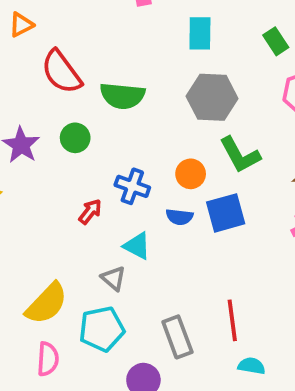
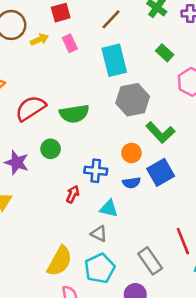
cyan rectangle: (200, 33) -> (114, 60), size x1.4
red semicircle: (61, 72) -> (31, 108), turned 108

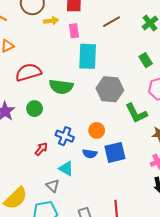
cyan rectangle: (114, 60) -> (88, 56), moved
green L-shape: (160, 132) -> (136, 113), moved

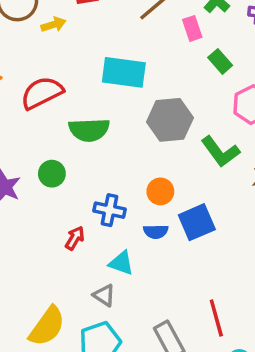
pink rectangle: (74, 31) -> (192, 28), moved
cyan rectangle: (88, 56) -> (124, 72), turned -75
red semicircle: (28, 72) -> (42, 93), moved

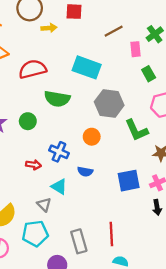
orange circle: (160, 191) -> (92, 137), moved
blue square: (197, 222) -> (129, 181), moved
red arrow: (75, 238) -> (33, 165), turned 56

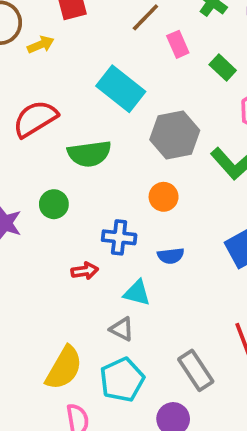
pink rectangle: (136, 49) -> (178, 44), moved
cyan rectangle: (87, 67) -> (121, 89), turned 36

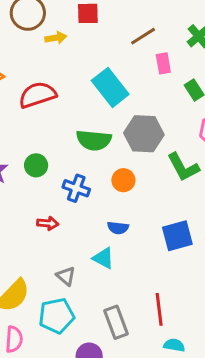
green semicircle: (89, 154) -> (94, 140), moved
blue cross: (119, 237) -> (76, 188), moved
cyan triangle: (137, 293) -> (103, 258), moved

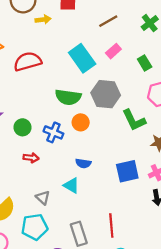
pink rectangle: (163, 63) -> (113, 51), moved, turned 56
green circle: (36, 165) -> (22, 127), moved
orange circle: (123, 180) -> (81, 122), moved

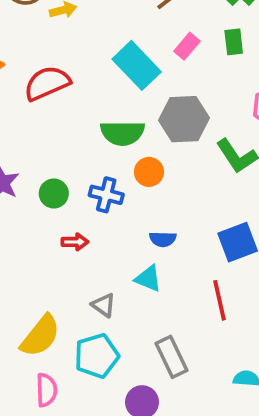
green rectangle: (145, 63) -> (234, 42), moved, turned 32
red line: (111, 226) -> (220, 300), moved

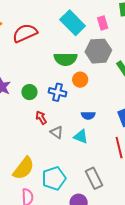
pink rectangle: (187, 46) -> (103, 23), moved, turned -56
red arrow: (75, 242) -> (41, 118), turned -120
gray triangle: (104, 305) -> (57, 132), moved

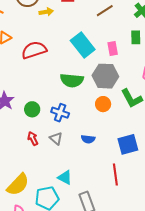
orange circle: (80, 80) -> (103, 104), moved
red arrow: (41, 118) -> (33, 139), moved
gray triangle: (57, 132) -> (56, 138), moved
cyan triangle: (81, 137) -> (65, 177), moved

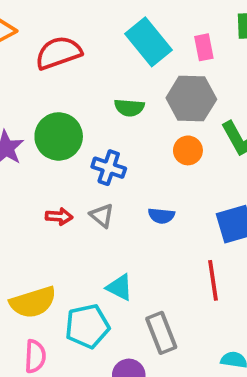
green semicircle: (72, 80) -> (129, 108), size x0.7
green circle: (32, 109) -> (59, 136), moved, size x1.6
red arrow: (33, 139) -> (59, 216), turned 120
yellow semicircle: (18, 185) -> (33, 302), turned 30

